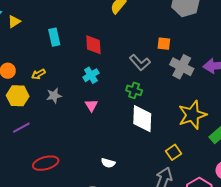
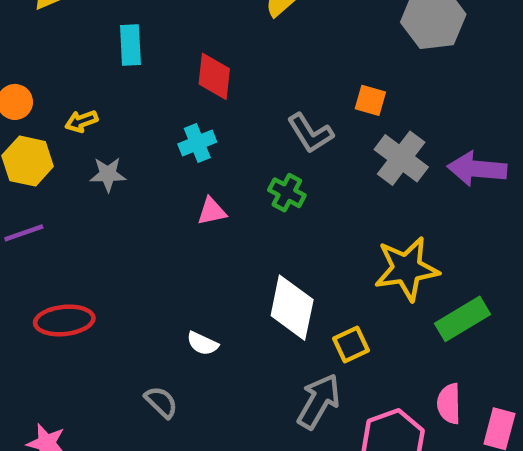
pink triangle: (91, 105) -> (212, 211), moved, turned 40
white diamond: (142, 119) -> (292, 308), moved

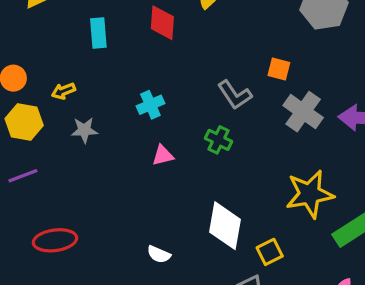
red diamond: (214, 76) -> (162, 23), moved

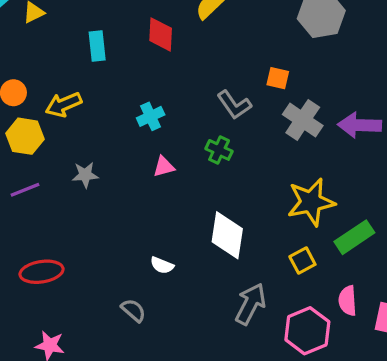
yellow arrow: (63, 91) -> (64, 105), size x1.5
gray star: (84, 130) -> (85, 175), moved
red ellipse: (55, 240) -> (42, 272), moved
yellow square: (270, 252) -> (302, 260), moved

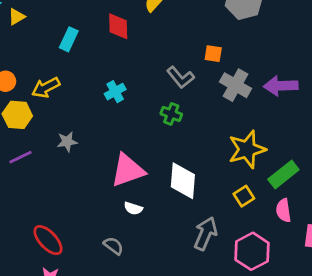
cyan rectangle: (97, 46) -> (69, 39), turned 35
pink triangle: (164, 167) -> (128, 170), moved, size x2.0
red ellipse: (42, 272) -> (48, 240), moved, turned 60
pink semicircle: (348, 301) -> (283, 210), moved

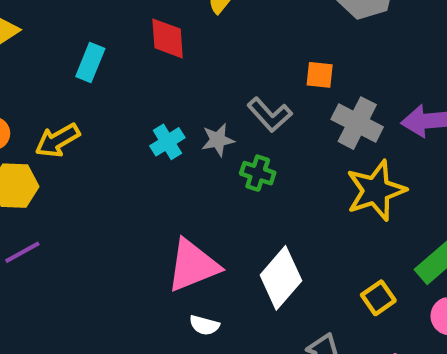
gray star: (67, 142) -> (218, 140), moved
yellow star: (247, 149) -> (376, 190), moved
white diamond: (183, 181) -> (281, 278), turned 39

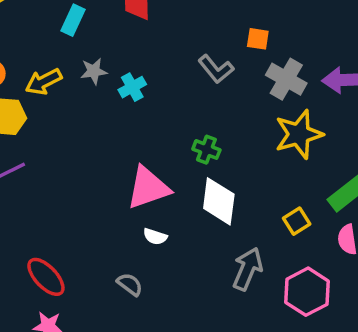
gray star: (218, 140) -> (94, 71), moved
green cross: (258, 173) -> (206, 150), moved
white diamond: (281, 278) -> (219, 201), turned -36

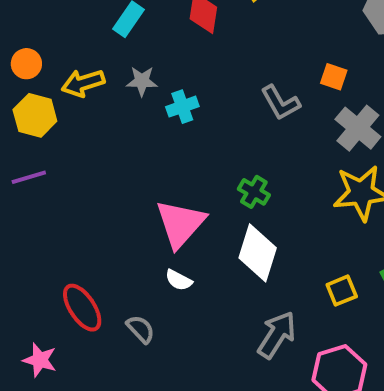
pink triangle: (148, 188) -> (180, 224), turned -39
red ellipse: (46, 277) -> (82, 308), moved

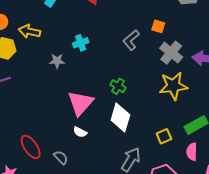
gray star: (142, 81) -> (57, 61), moved
yellow arrow: (83, 83) -> (29, 31), turned 30
gray L-shape: (280, 103) -> (131, 40), turned 80

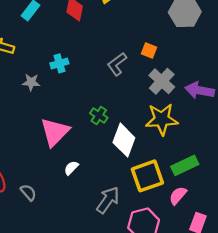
white diamond: (120, 117) -> (124, 140), moved
white semicircle: (80, 132) -> (71, 168), moved, turned 104
yellow square: (164, 136) -> (147, 176), size x1.8
pink semicircle: (192, 152) -> (178, 196), turned 36

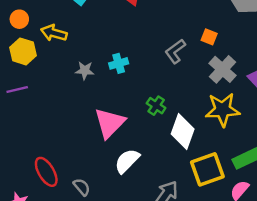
cyan cross: (59, 63) -> (119, 63), moved
white semicircle: (71, 168) -> (127, 161), size x1.6

